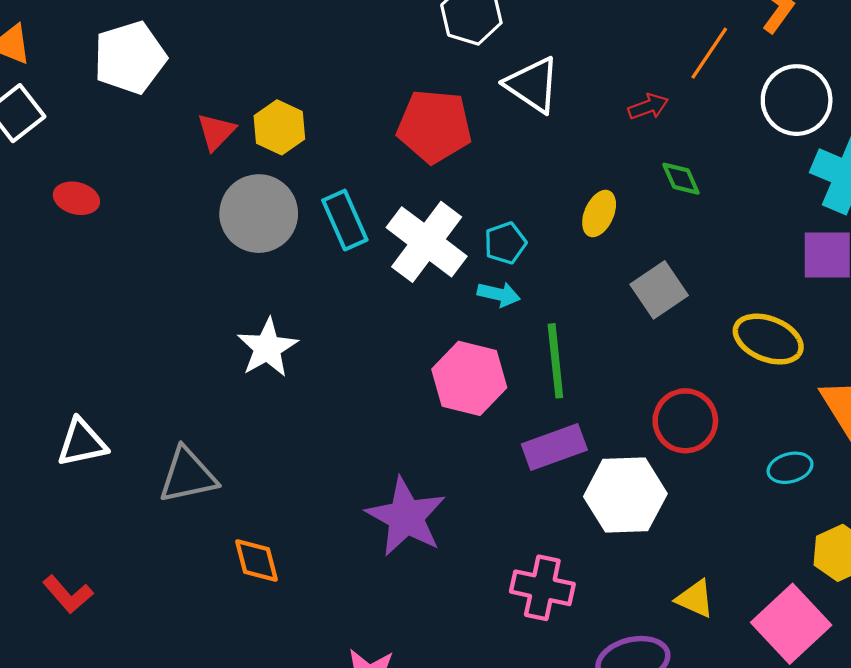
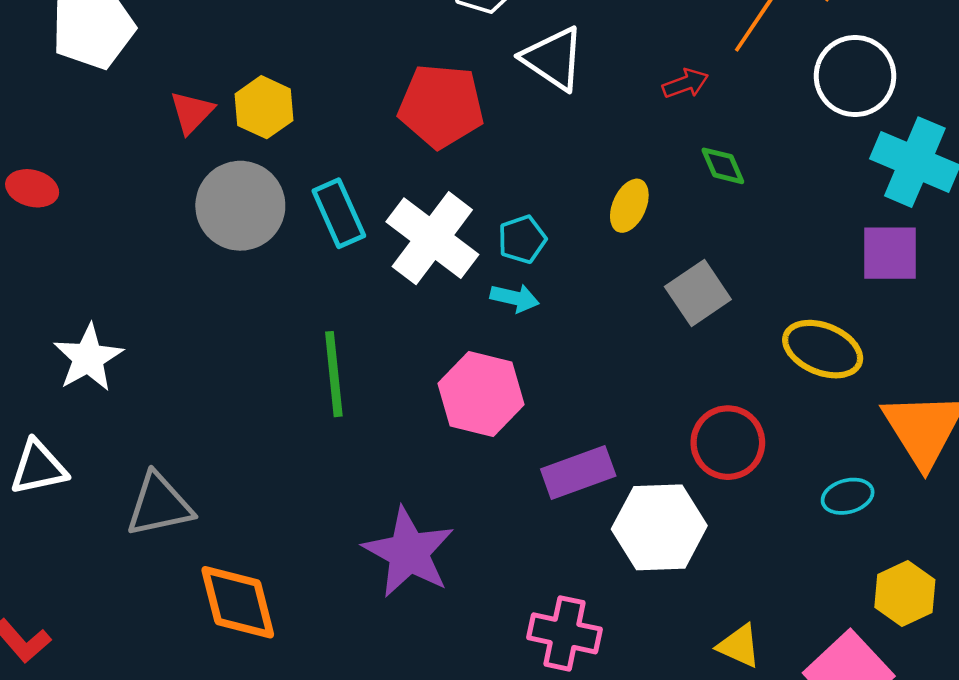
white star: (267, 348) -> (88, 358), moved
green line: (555, 361) -> (334, 374), moved
orange diamond: (256, 561) -> (238, 602), size x1.5

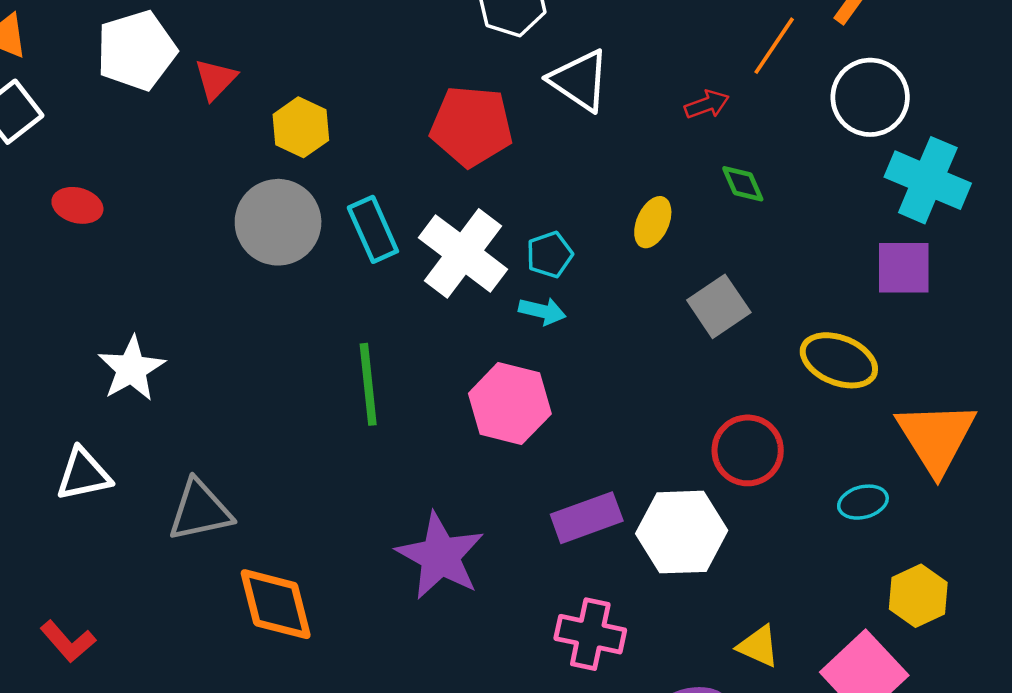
red triangle: (192, 112) -> (216, 79), moved
purple rectangle: (578, 473) -> (587, 518), moved

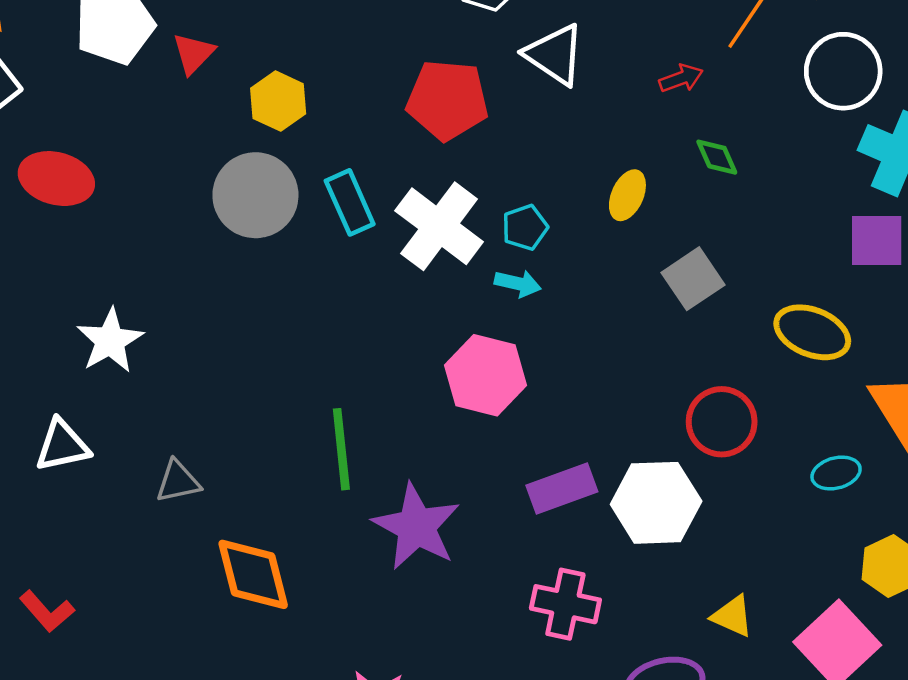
red ellipse: (77, 205) -> (56, 179), size x1.5
green line: (368, 384) -> (341, 449), moved
gray triangle: (200, 510) -> (178, 481), size x0.7

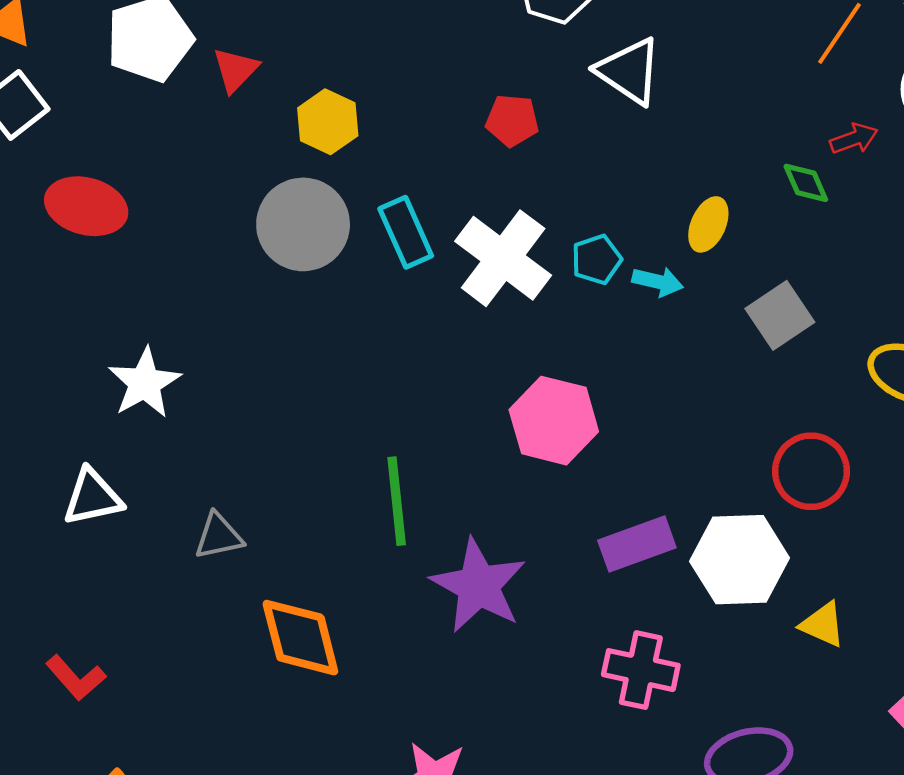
red arrow: (681, 78) -> (854, 139), moved
red pentagon: (447, 100) -> (512, 120), size x0.6
cyan arrow: (518, 283) -> (658, 282), moved
yellow triangle: (732, 616) -> (823, 625), moved

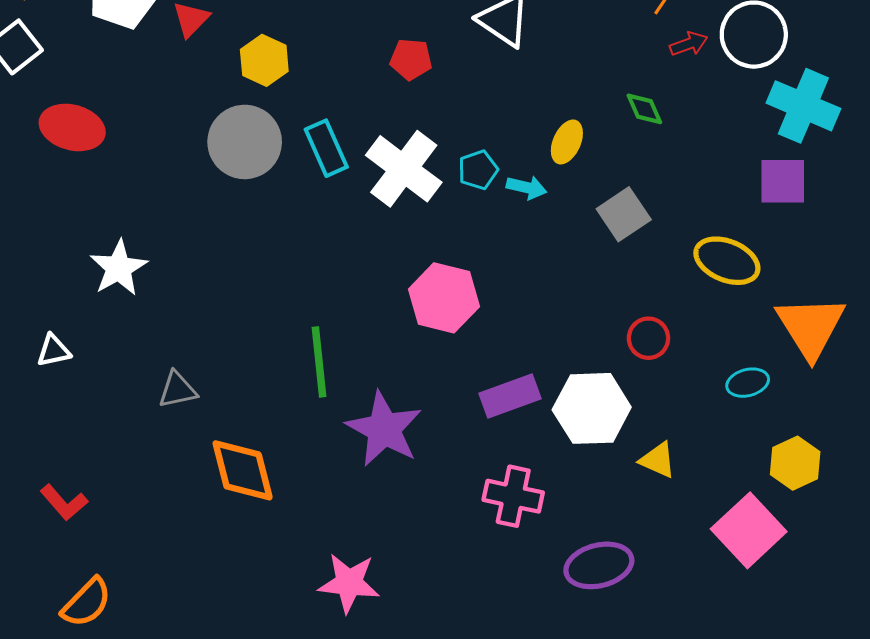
red arrow: (854, 139) -> (689, 44), moved
red circle: (811, 471) -> (648, 338), size x0.7
white triangle: (93, 497) -> (54, 351), moved, size x0.7

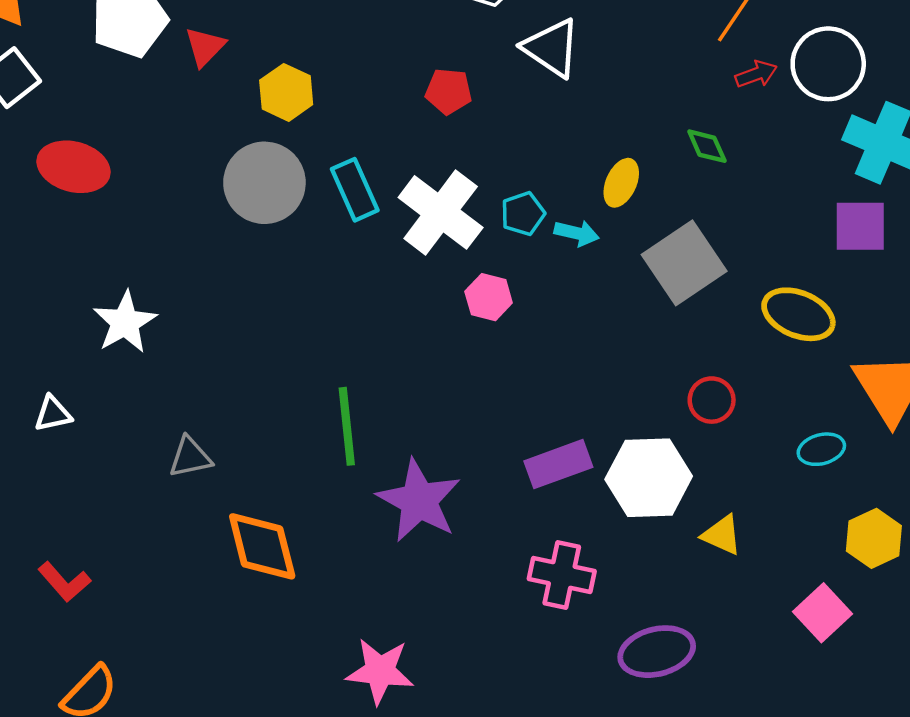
gray square: (624, 214) -> (684, 263), size x1.4
pink hexagon: (444, 298) -> (489, 297), moved, size x0.6
pink square: (749, 530) -> (822, 613), size x0.7

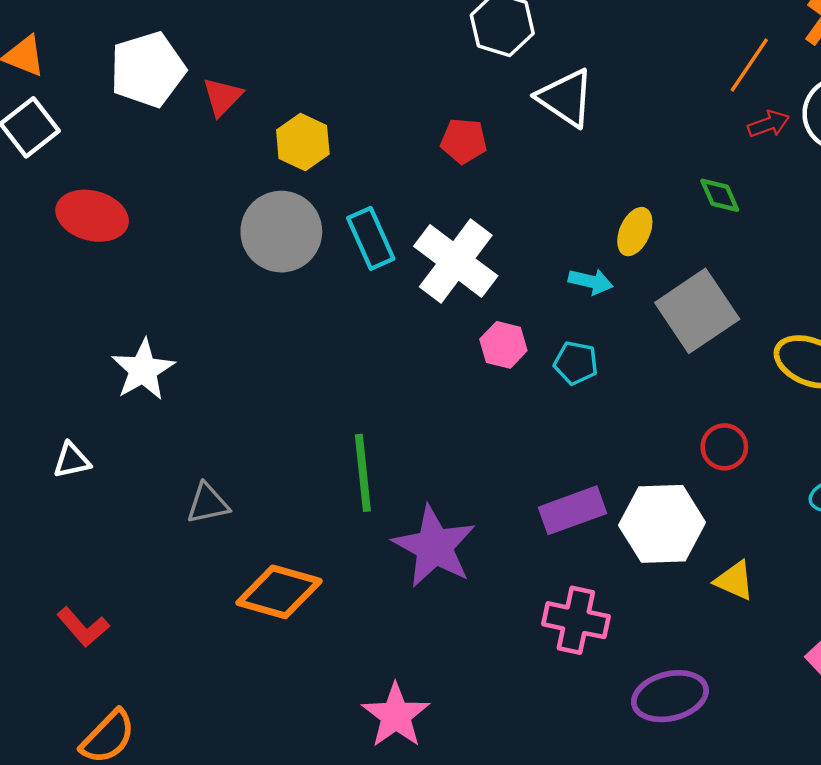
cyan pentagon: (523, 214) -> (576, 363), moved, turned 30
orange diamond: (262, 546) -> (279, 592), turned -60
pink star: (380, 671) -> (396, 715), turned 30

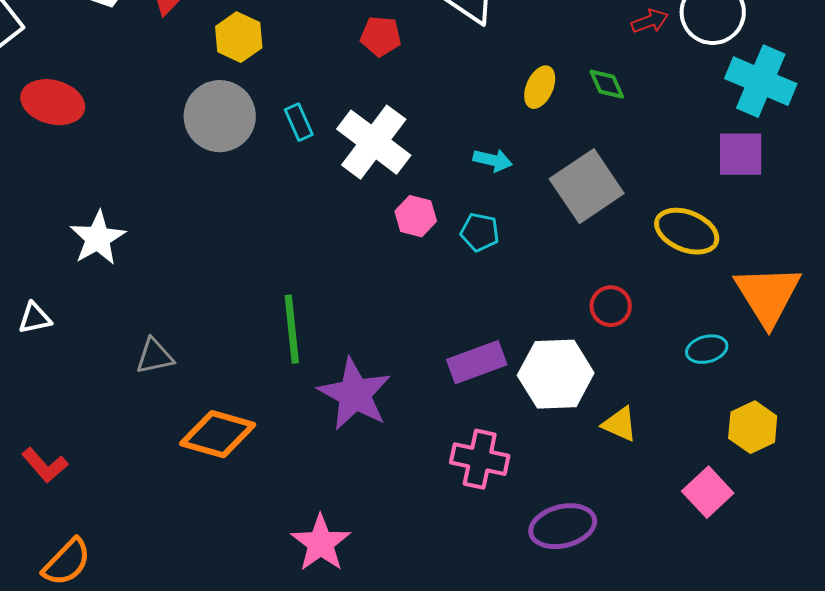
yellow ellipse: (635, 232) -> (540, 87), moved
cyan rectangle: (371, 238) -> (299, 122), size x0.7

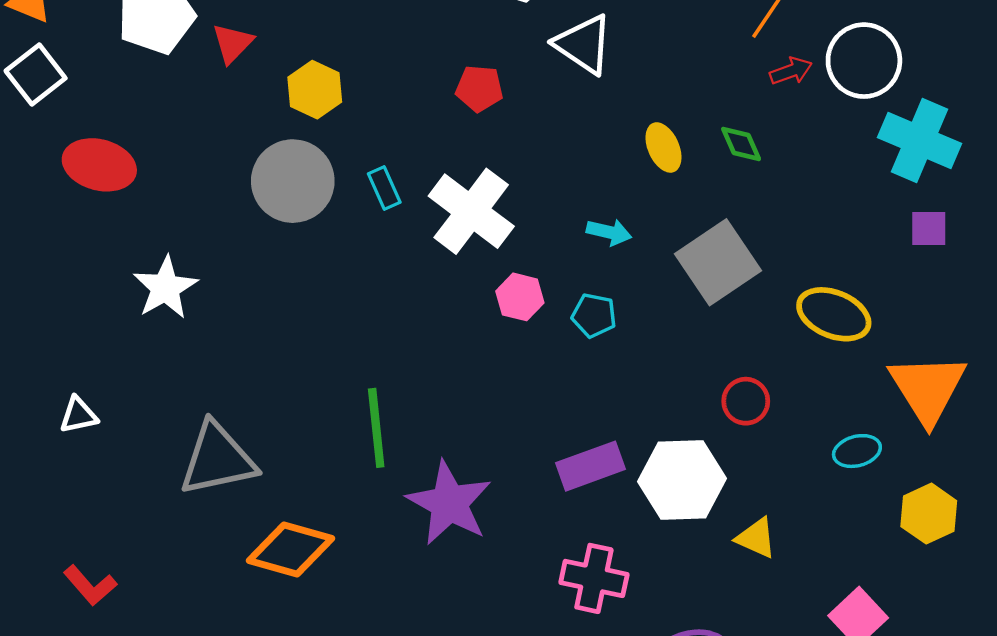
yellow ellipse: (540, 87) -> (663, 147), turned -48
purple square: (741, 154) -> (929, 229), moved, size x0.7
white star: (98, 238) -> (165, 288), moved
gray triangle: (155, 356) -> (217, 459), size x1.8
yellow hexagon: (753, 427) -> (929, 514), moved

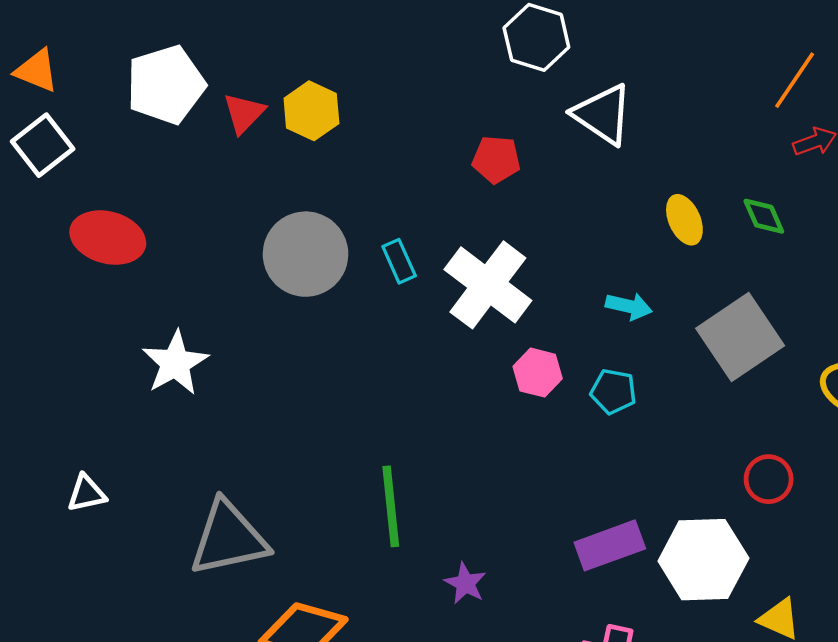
yellow hexagon: (315, 90) -> (311, 111), moved
purple star: (449, 503) -> (465, 583), size x0.5

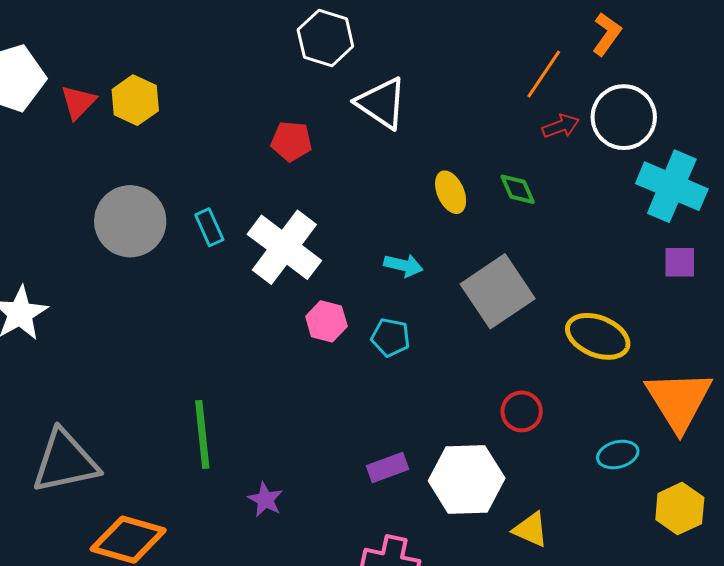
purple rectangle: (610, 545) -> (387, 468), size x0.7

